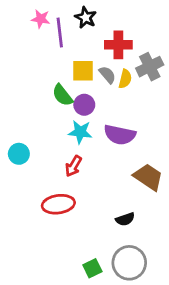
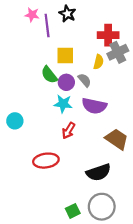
red cross: (118, 45) -> (108, 35), moved
gray semicircle: (107, 75) -> (85, 80), moved
red arrow: (73, 166) -> (68, 131), moved
black semicircle: (125, 219) -> (98, 172), size x1.6

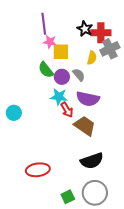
black star: (67, 14) -> (85, 29), moved
pink star: (32, 15) -> (50, 42), moved
red arrow: (68, 131) -> (67, 110), moved, turned -63
brown trapezoid: (117, 139) -> (85, 126), moved
red ellipse: (46, 161) -> (38, 170), moved

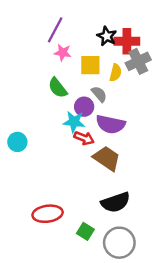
purple line: (44, 24) -> (55, 30), turned 35
yellow square: (61, 52) -> (90, 65), moved
purple circle: (62, 77) -> (84, 107), moved
red arrow: (67, 110) -> (84, 138), turned -35
green square: (68, 197) -> (85, 231), moved, turned -32

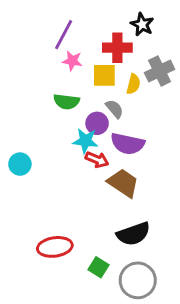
black star: (107, 36) -> (142, 24), moved
red cross: (127, 41) -> (117, 48), moved
green semicircle: (58, 88) -> (66, 102), turned -45

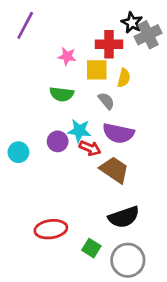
purple line: (64, 35) -> (25, 25), moved
gray cross: (160, 71) -> (148, 35), moved
purple circle: (97, 123) -> (58, 141), moved

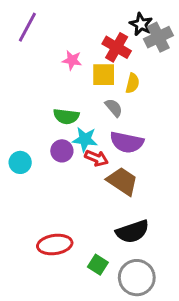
red cross: (109, 44) -> (117, 47), turned 30
green semicircle: (62, 94) -> (66, 116), moved

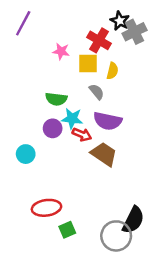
cyan circle: (20, 162) -> (26, 154), moved
black semicircle: (132, 232) -> (133, 220), moved, turned -44
green square: (98, 265) -> (67, 230), moved, turned 35

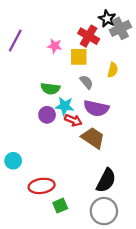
purple line: (23, 23) -> (15, 40), moved
yellow semicircle: (112, 71) -> (113, 70), moved
cyan circle: (26, 154) -> (13, 161), moved
black semicircle: (133, 220) -> (106, 180), moved

